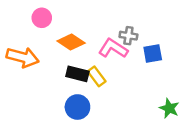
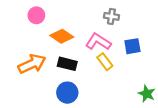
gray cross: (128, 36) -> (111, 16), moved
orange arrow: (23, 57) -> (32, 64), moved, turned -40
yellow rectangle: (97, 76) -> (105, 62), moved

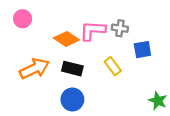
pink circle: (36, 15) -> (23, 19), moved
gray cross: (111, 16) -> (120, 28), moved
pink L-shape: (98, 42) -> (93, 31), moved, turned -30

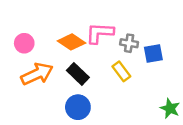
pink circle: (23, 19) -> (24, 43), moved
gray cross: (120, 28) -> (129, 43), moved
black rectangle: (72, 69) -> (78, 74), turned 30

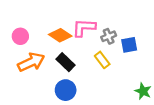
gray cross: (129, 43) -> (109, 36), turned -32

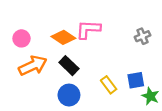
gray cross: (109, 36) -> (143, 36), moved
blue square: (129, 45) -> (136, 80), moved
yellow rectangle: (102, 60) -> (109, 85), moved

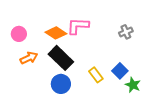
orange arrow: (33, 66) -> (29, 58), size x0.7
black rectangle: (69, 66) -> (61, 58), size x1.4
blue square: (136, 80) -> (120, 71), turned -35

